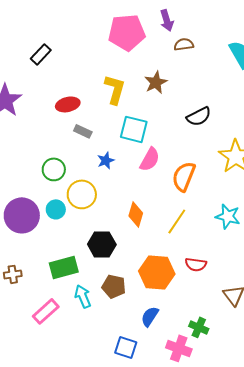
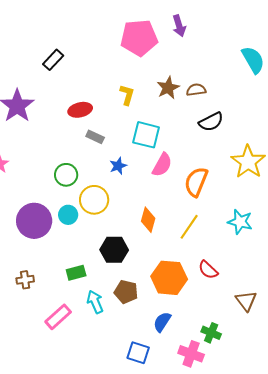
brown semicircle: (184, 44) -> (196, 90), moved
yellow L-shape: (115, 89) -> (127, 95), size x0.7
red semicircle: (196, 264) -> (208, 270), turned 35
green rectangle: (64, 267) -> (76, 273), size x0.7

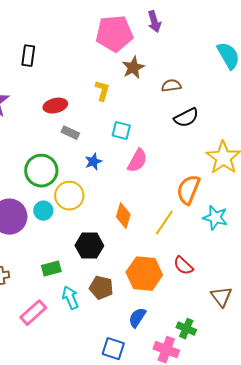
black rectangle: (53, 60) -> (28, 56), turned -35
brown star: (168, 88) -> (133, 68), moved
cyan square: (146, 135) -> (121, 131), size x0.7
green circle: (66, 175) -> (41, 171), size x1.4
orange semicircle: (196, 182) -> (188, 190), moved

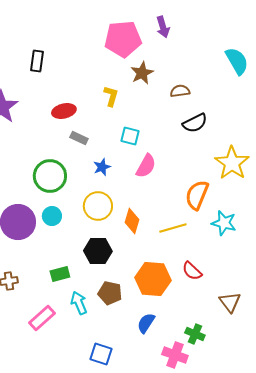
yellow circle: (69, 196) -> (98, 206), moved
yellow line: (164, 223) -> (173, 228), turned 40
blue square: (113, 349) -> (101, 354), moved

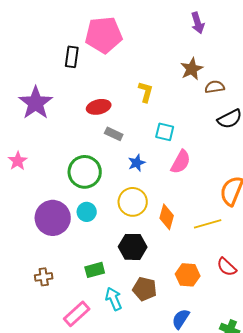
pink pentagon: (123, 39) -> (104, 35), moved
brown star: (142, 73) -> (192, 69), moved
orange hexagon: (153, 279) -> (188, 275), size x0.7

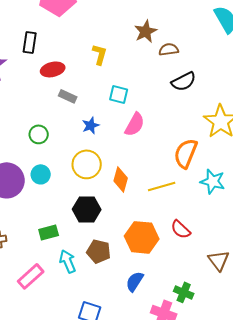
black rectangle: (72, 57) -> (30, 42), moved
green circle: (85, 172) -> (39, 134), size x0.6
orange hexagon: (188, 275) -> (142, 237), size x1.4

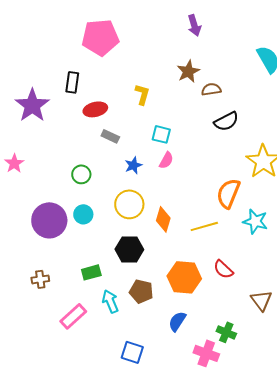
pink semicircle: (135, 124) -> (166, 160), moved, size x0.7

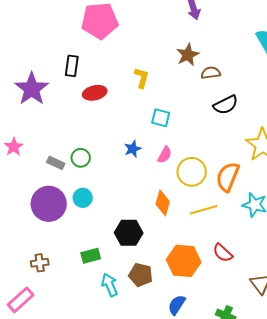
gray rectangle: (110, 136) -> (56, 163), moved
pink semicircle: (166, 160) -> (165, 155), moved
yellow circle: (129, 204) -> (192, 172), moved
pink rectangle: (73, 316) -> (21, 300), moved

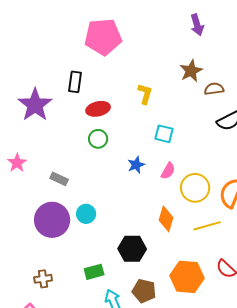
green circle: (81, 158) -> (98, 139), moved

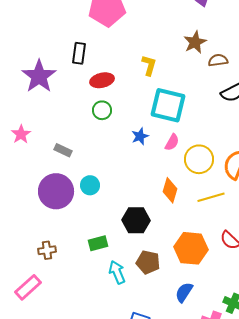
cyan square: (164, 134) -> (168, 105), size x1.8

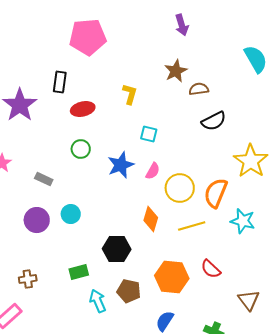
cyan square: (168, 105) -> (149, 134), size x0.5
green circle: (102, 110) -> (81, 149), moved
blue star: (140, 136) -> (121, 165), size x1.5
purple circle: (56, 191) -> (37, 220), size x0.7

